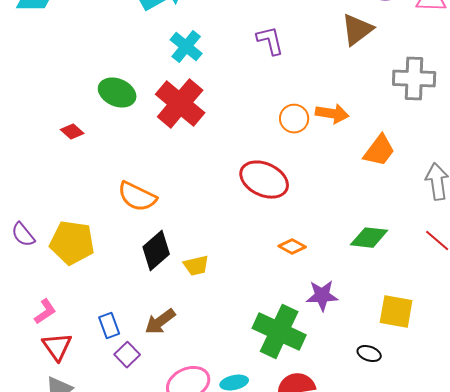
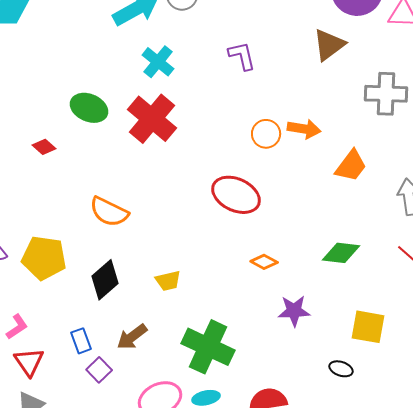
black diamond: (156, 251) -> (105, 280), moved
green cross: (279, 332) -> (208, 347), moved

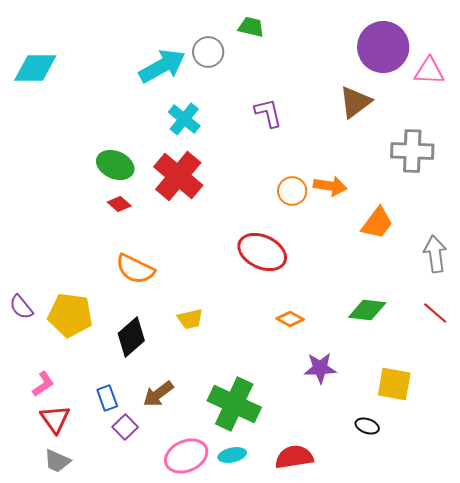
red diamond: (44, 147) -> (119, 204), moved
yellow trapezoid: (168, 281) -> (190, 319), moved

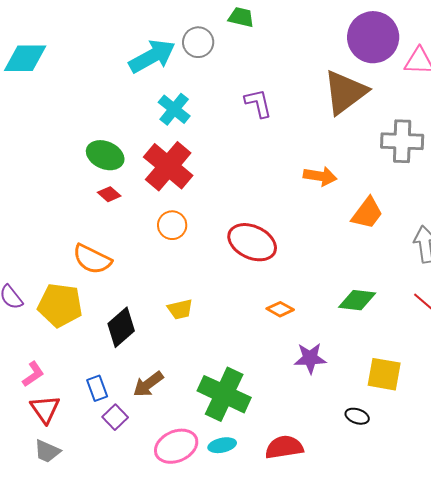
brown triangle: (355, 102) -> (345, 92), size x1.4
orange circle: (292, 191) -> (172, 225), moved
orange semicircle: (135, 269) -> (92, 259), moved

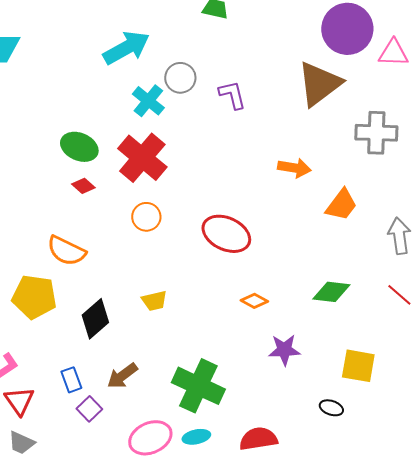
gray circle: (198, 42) -> (180, 78), moved

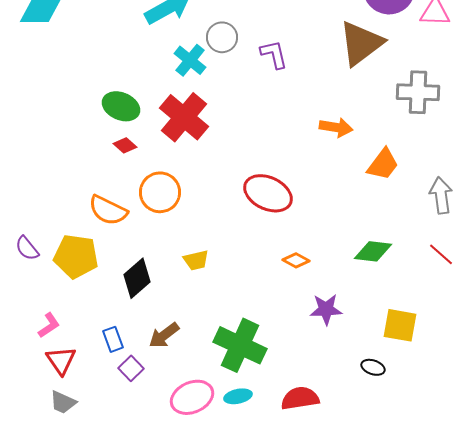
orange circle: (146, 217) -> (160, 192), moved, size x1.4

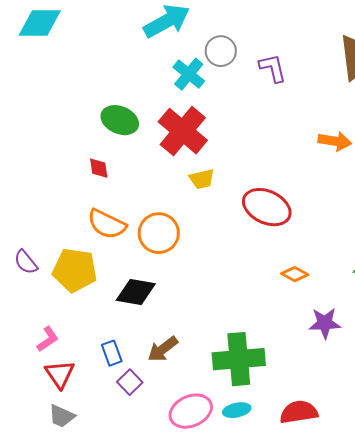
red diamond: (125, 145) -> (99, 168), moved, turned 40
orange circle: (160, 192) -> (159, 233), moved
yellow trapezoid: (196, 260) -> (202, 179), moved
black diamond: (137, 278) -> (136, 292), turned 51
green cross: (240, 345) -> (239, 359), turned -30

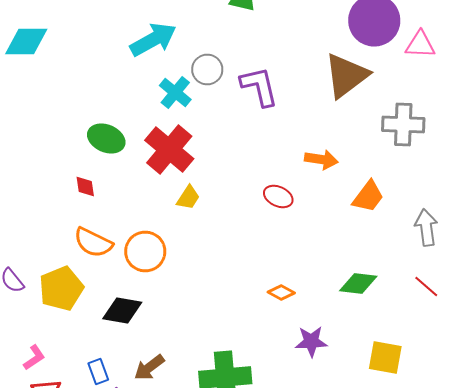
purple L-shape: (273, 68) -> (259, 86), size x1.4
yellow trapezoid: (202, 179) -> (188, 198), turned -44
red ellipse: (267, 207) -> (278, 196), moved, size x0.6
yellow pentagon: (75, 270) -> (61, 288), turned -30

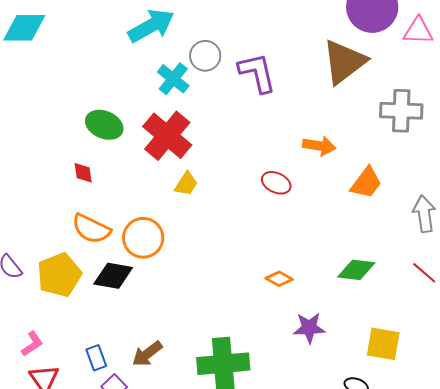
black diamond: (122, 310) -> (113, 276), moved

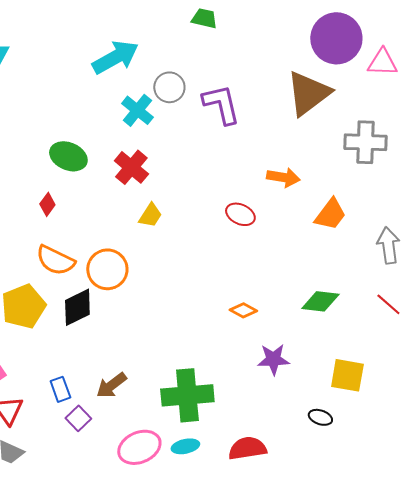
red cross: (167, 136) -> (131, 167), size x0.7
red diamond: (83, 173) -> (47, 204), turned 45
black diamond: (113, 276) -> (77, 307), turned -36

